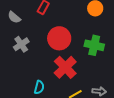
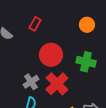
gray cross: (21, 44) -> (31, 82), moved

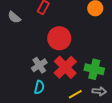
green cross: (86, 62) -> (94, 69), moved

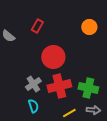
red cross: (65, 67) -> (59, 86), turned 30
cyan semicircle: (39, 87) -> (33, 106), turned -32

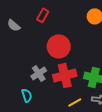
cyan semicircle: (33, 106) -> (27, 95), moved

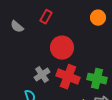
red cross: (65, 75) -> (68, 77), turned 35

